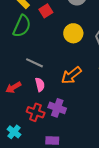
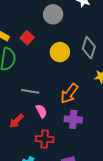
purple cross: (57, 108) -> (73, 119), moved

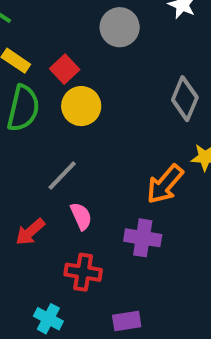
yellow circle: (60, 52) -> (81, 106), moved
gray line: (30, 91) -> (62, 176), turned -60
orange arrow: (69, 93) -> (165, 184), moved

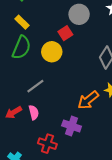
red square: (65, 69) -> (65, 33), moved
pink semicircle: (81, 216) -> (34, 112), moved
red cross: (83, 272) -> (47, 144), moved

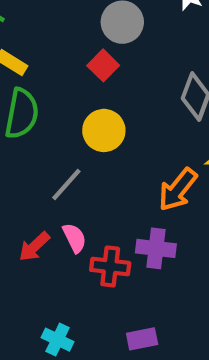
yellow circle: (52, 52) -> (104, 130), moved
red cross: (47, 144) -> (110, 266), moved

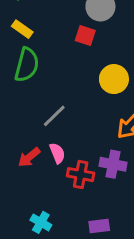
red square: (103, 65) -> (85, 35), turned -30
yellow circle: (104, 130) -> (114, 79), moved

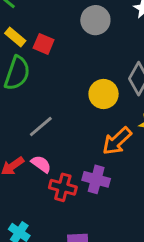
red square: (85, 35) -> (44, 44), moved
pink semicircle: (57, 153) -> (41, 164), turned -36

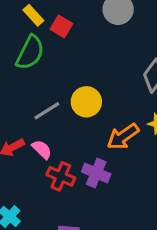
yellow circle: (104, 94) -> (86, 102), moved

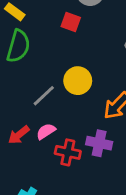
red square: (61, 26) -> (71, 22), moved
pink semicircle: (42, 149) -> (46, 131), turned -66

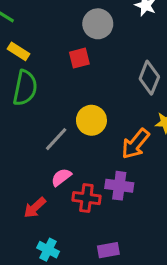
red square: (71, 22) -> (79, 58), turned -30
red arrow: (19, 135) -> (35, 208), moved

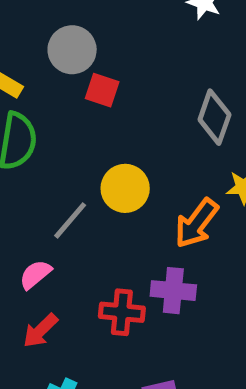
gray circle: (98, 24) -> (72, 50), moved
red square: (79, 58) -> (102, 90), turned 35
pink semicircle: (61, 177) -> (35, 274), moved

